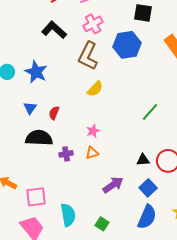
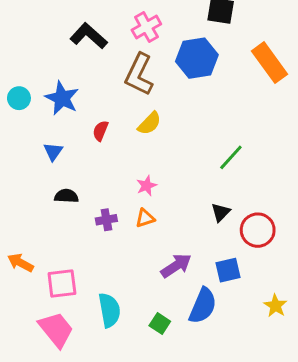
red semicircle: (54, 113) -> (101, 131), moved
black semicircle: (39, 138) -> (66, 196), size x0.6
black triangle: (143, 160) -> (221, 212), moved, turned -40
blue square: (148, 188) -> (228, 270), turned 30
blue semicircle: (147, 217) -> (203, 306), moved

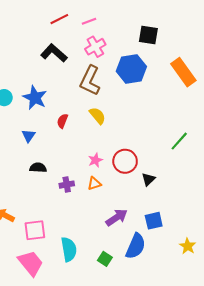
yellow semicircle: (149, 123) -> (97, 116), turned -84
green line: (231, 157) -> (179, 141), moved
red circle: (258, 230) -> (125, 161), moved

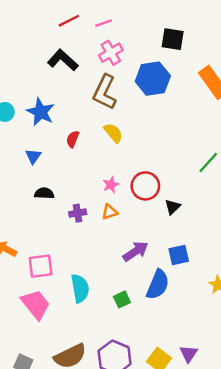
green square: (105, 259) -> (122, 299), turned 32

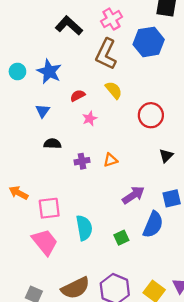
red semicircle: (73, 139) -> (78, 96), turned 40
pink star: (111, 185) -> (90, 119), moved
red circle: (145, 186) -> (151, 115), moved

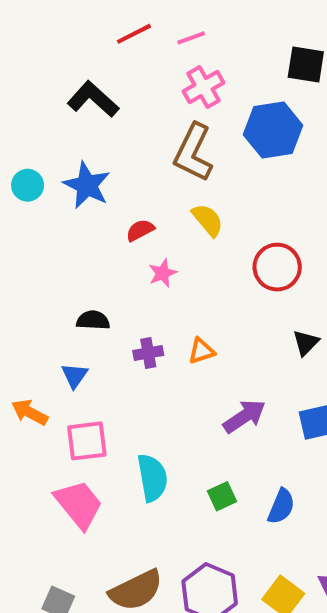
black L-shape: (69, 26) -> (93, 99), moved
blue triangle: (43, 111) -> (75, 375), moved
blue semicircle: (153, 225) -> (281, 506), moved, size x0.7

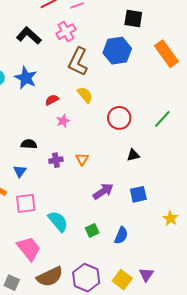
pink cross: (203, 87) -> (66, 32), moved
black triangle: (306, 343) -> (133, 155), turned 32
orange triangle: (201, 351) -> (82, 159), turned -40
cyan semicircle: (152, 478) -> (58, 221), turned -30
pink trapezoid: (79, 504) -> (29, 249), moved

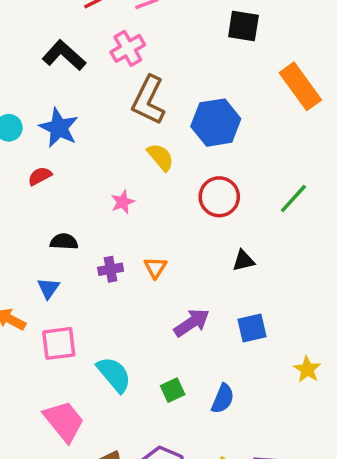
blue hexagon: (117, 51) -> (216, 123), moved
red semicircle: (52, 100) -> (40, 176), moved

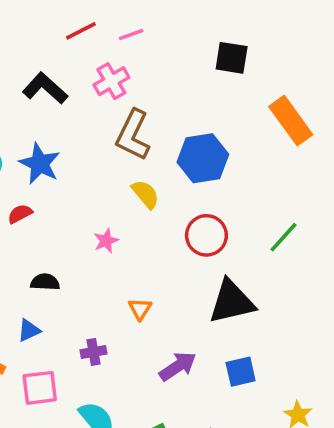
black triangle: (243, 261) -> (232, 302), size x2.0
purple cross: (111, 269) -> (93, 352), moved
blue triangle: (48, 288) -> (29, 330), turned 30

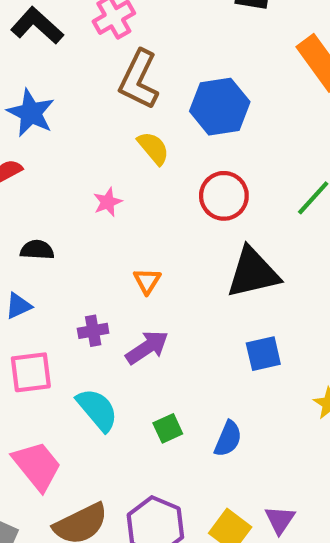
purple arrow: (178, 366) -> (147, 347), moved

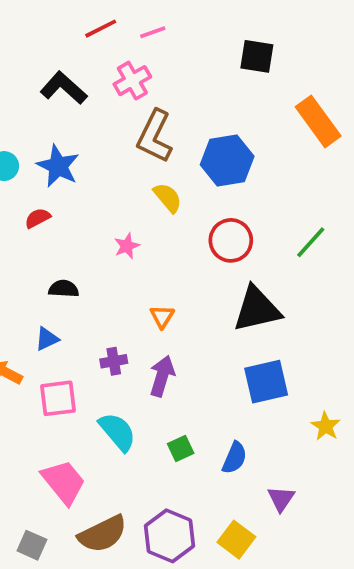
purple arrow: (147, 347) -> (162, 376), turned -39
blue square: (263, 354) -> (266, 382), size x1.4
purple triangle: (280, 520) -> (281, 499), moved

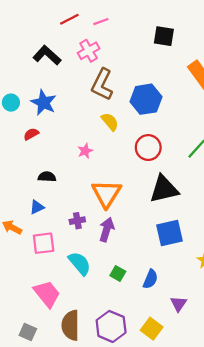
orange triangle: (162, 317) -> (107, 194), size x2.0
green square: (181, 449) -> (118, 274), turned -35
brown semicircle: (103, 534) -> (71, 325), turned 116

